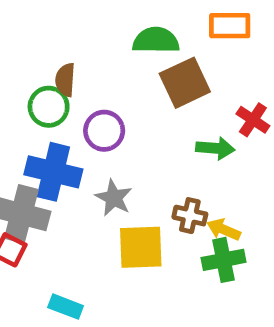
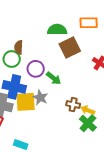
green arrow: (215, 148) -> (54, 78), moved, turned 35
yellow square: (141, 247) -> (26, 102), moved
green cross: (224, 260) -> (88, 123), turned -36

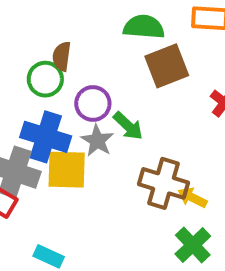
gray star: (40, 98) -> (97, 141), moved
brown cross: (73, 105) -> (164, 183), size x1.6
green cross: (88, 123) -> (193, 245), moved

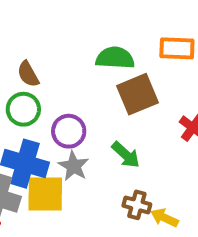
brown semicircle: (62, 56) -> (28, 74), moved, turned -36
green arrow: (128, 126) -> (126, 155), moved
brown cross: (164, 183) -> (137, 205), size x0.6

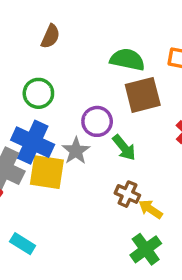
brown semicircle: (28, 74) -> (50, 36), moved, turned -135
purple circle: (69, 131) -> (97, 121), moved

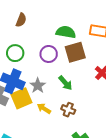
purple circle: (97, 121) -> (49, 54), moved
yellow square: (47, 172) -> (21, 98), turned -30
yellow arrow: (150, 209) -> (44, 108), moved

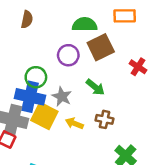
green circle: (15, 53) -> (36, 77), moved
yellow square: (21, 98) -> (44, 116), turned -30

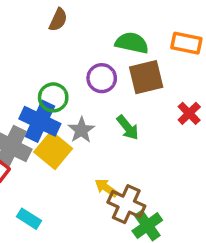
brown cross: (105, 119) -> (126, 204), moved, size x1.5
yellow arrow: (74, 123) -> (106, 188), moved

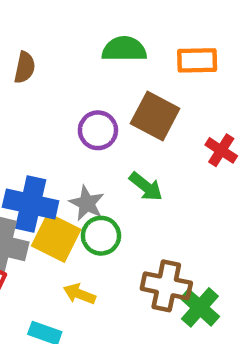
green semicircle: (132, 43) -> (124, 49), moved
brown square: (146, 77) -> (155, 116), turned -36
green circle: (53, 97) -> (101, 236), moved
yellow arrow: (106, 188) -> (79, 294), moved

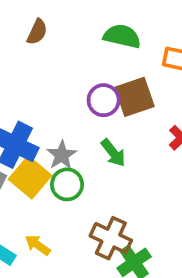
brown square: (155, 116) -> (134, 97), turned 30
purple circle: (98, 130) -> (104, 100), moved
yellow arrow: (79, 294) -> (38, 245), moved

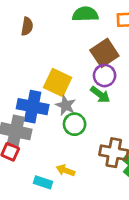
purple circle: (104, 100) -> (105, 76), moved
yellow square: (30, 177) -> (58, 82), moved

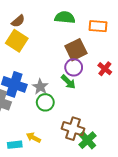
brown semicircle: (27, 26) -> (18, 21), turned 32
yellow square: (58, 82) -> (17, 41), moved
cyan rectangle: (43, 182) -> (15, 145), turned -32

